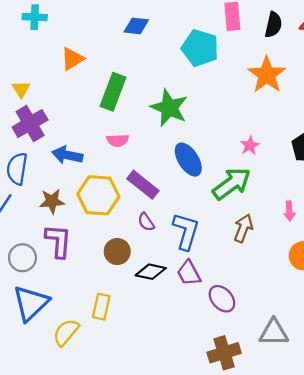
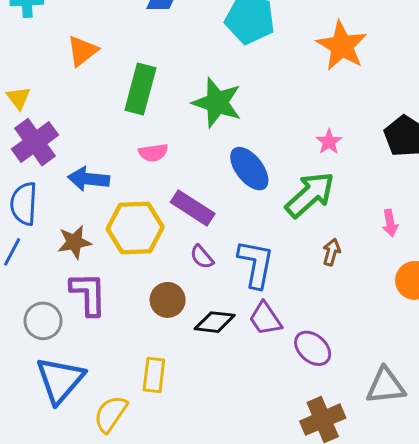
brown arrow: (243, 228) -> (331, 252), size x0.7

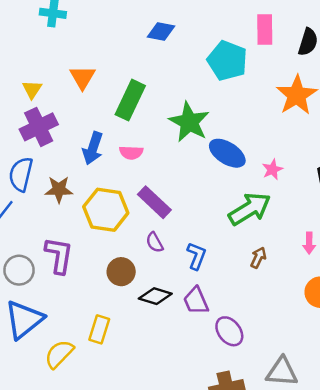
orange triangle: (82, 51) -> (82, 77), moved, turned -32
blue ellipse: (249, 169) -> (227, 153), moved, turned -30
blue arrow: (89, 179) -> (93, 148), moved, turned -88
brown star: (74, 242) -> (59, 190), moved
blue L-shape: (256, 264) -> (196, 256), size x0.7

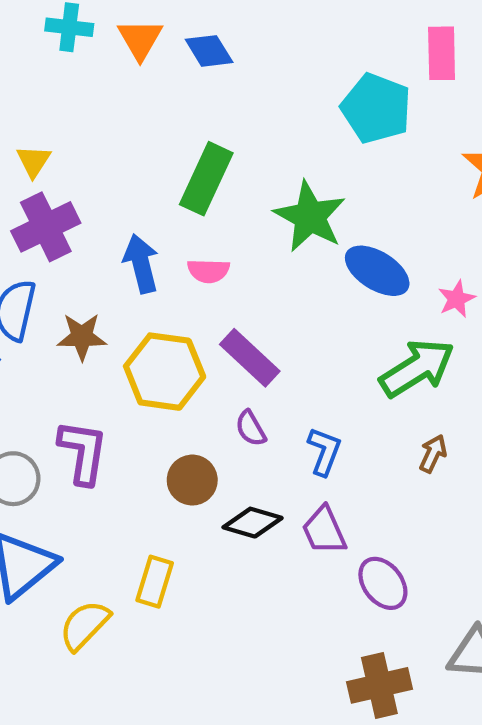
blue diamond: (161, 32) -> (209, 51), moved, turned 48
orange triangle: (82, 77) -> (140, 39), moved
blue arrow: (93, 148) -> (141, 264), turned 148

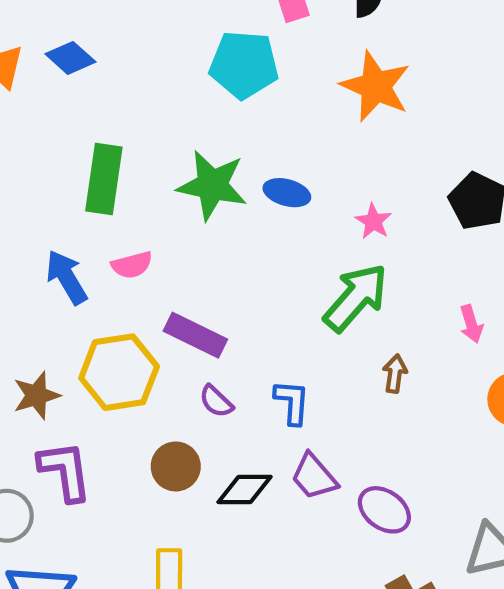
blue ellipse: (377, 271) -> (287, 193), moved, size x0.7
brown star: (82, 337) -> (36, 395), moved

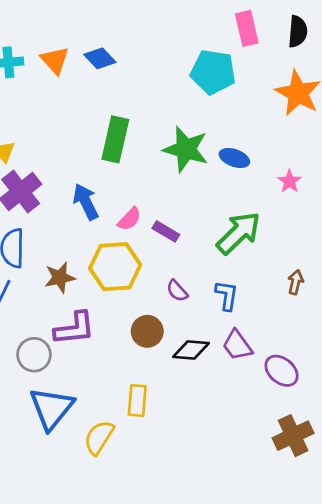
pink semicircle: (132, 265) -> (129, 219), moved, turned -36
green arrow: (356, 298) -> (239, 233), moved
purple rectangle: (195, 335) -> (166, 231), moved, size x0.7
purple L-shape: (65, 471) -> (74, 328), turned 87

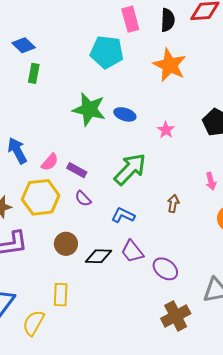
green rectangle: (115, 139) -> (34, 73), moved, size x0.6
purple semicircle: (177, 291) -> (83, 199), moved
blue L-shape: (227, 295) -> (123, 215), turned -70

